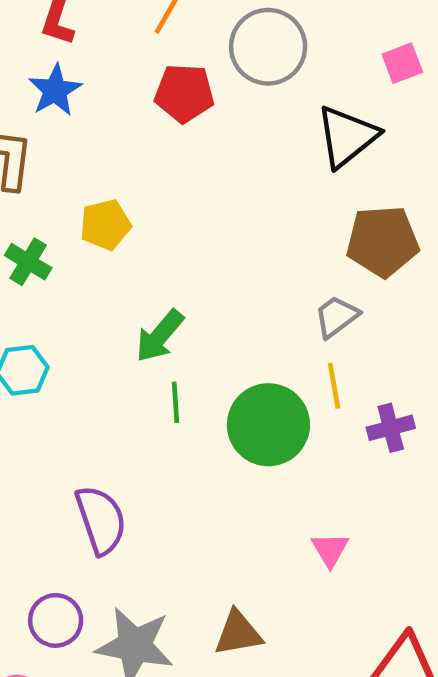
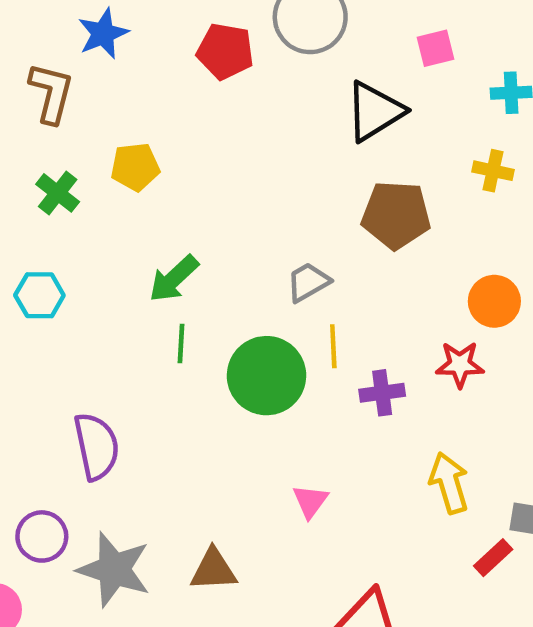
gray trapezoid: (336, 317) -> (308, 282), moved

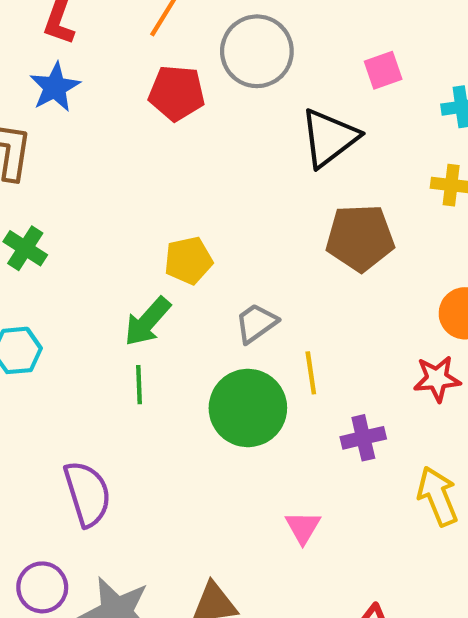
yellow pentagon: (135, 167) -> (188, 260), moved
gray trapezoid: (308, 282) -> (256, 323), moved
green line: (181, 344) -> (139, 385), moved
purple cross: (382, 393) -> (363, 438), moved

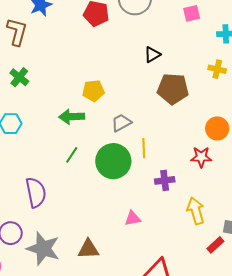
black triangle: (329, 138) -> (152, 55), moved, size x0.6
green arrow: (147, 322) -> (72, 117), turned 40
green line: (139, 385) -> (72, 155), moved, turned 30
pink triangle: (303, 527) -> (133, 218), turned 42

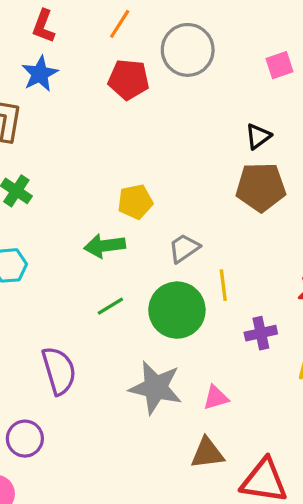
black triangle: (152, 55) -> (258, 136), moved
green line: (72, 155) -> (110, 306), turned 30
gray star: (43, 249) -> (156, 388), moved
brown triangle: (88, 249) -> (207, 453), moved

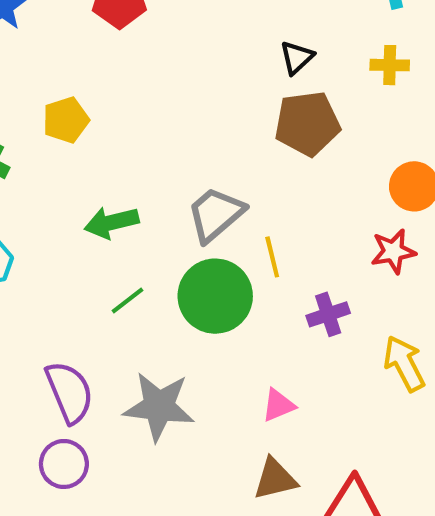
yellow pentagon: (135, 202) -> (66, 120), moved
gray trapezoid: (184, 248) -> (216, 214), size x1.4
gray star: (156, 388) -> (159, 406), moved
purple circle: (25, 439) -> (64, 464), moved

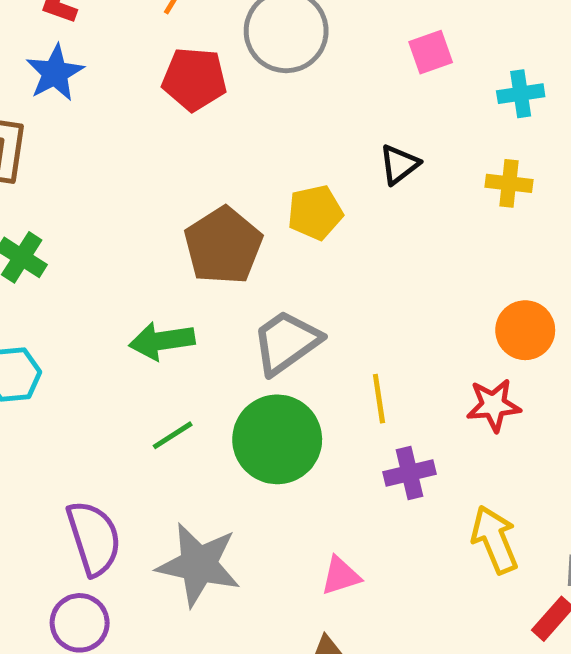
yellow pentagon: (66, 120) -> (315, 212), moved
brown pentagon: (307, 124) -> (223, 246), moved, turned -30
yellow line: (272, 257) -> (379, 399), moved

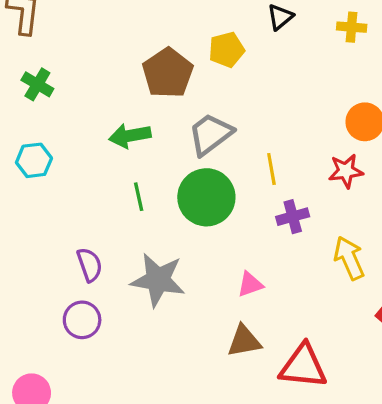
green line: (173, 435) -> (139, 197), turned -68
purple semicircle: (94, 538) -> (90, 265), size x0.7

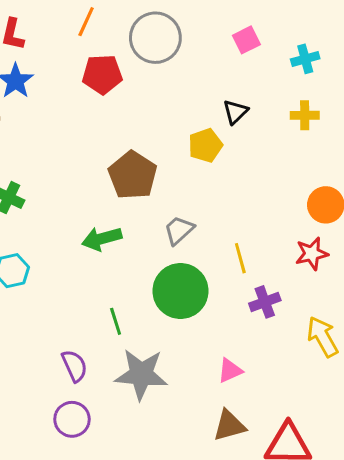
yellow pentagon: (227, 50) -> (205, 145), moved
gray trapezoid: (210, 134) -> (179, 230), size x0.7
green line: (139, 197) -> (116, 321), moved

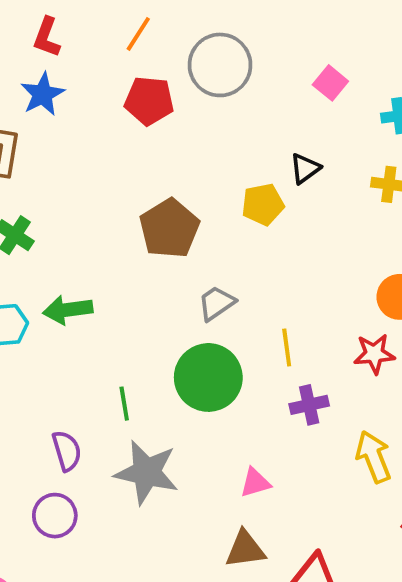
pink square: (246, 40) -> (330, 83), turned -32
green arrow: (102, 239) -> (68, 310), moved

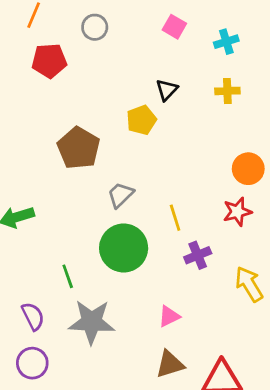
gray circle: (220, 65) -> (95, 27), size x0.6

